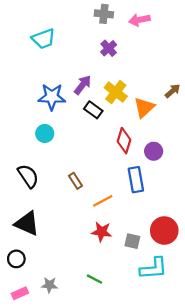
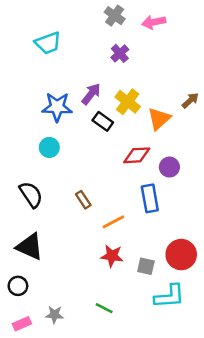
gray cross: (104, 14) -> (115, 16), turned 30
red diamond: (124, 141) -> (137, 155), turned 70

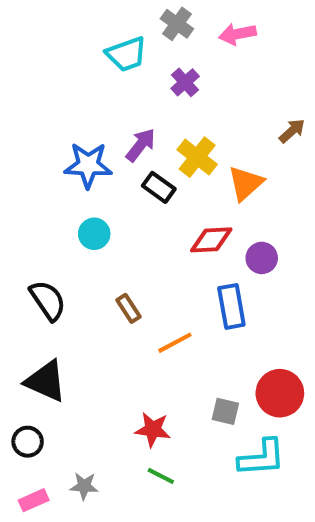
cyan trapezoid: (48, 43) -> (126, 54), moved
brown arrow: (190, 100) -> (292, 131), moved
cyan circle: (49, 147) -> (94, 234), moved
red star: (112, 256) -> (153, 430), moved

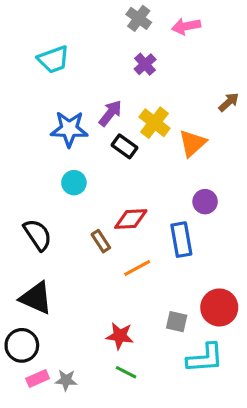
cyan trapezoid: (126, 54) -> (53, 59), moved
red diamond: (211, 240) -> (131, 219), moved
black circle: (28, 442) -> (22, 345), size x1.4
pink rectangle: (34, 500) -> (38, 379), moved

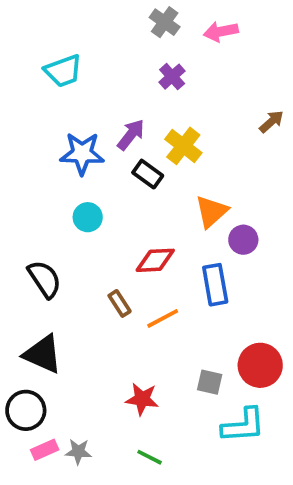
orange triangle: (192, 143) -> (211, 212), moved
brown rectangle: (101, 241) -> (120, 303), moved
green line: (126, 372) -> (150, 457), moved

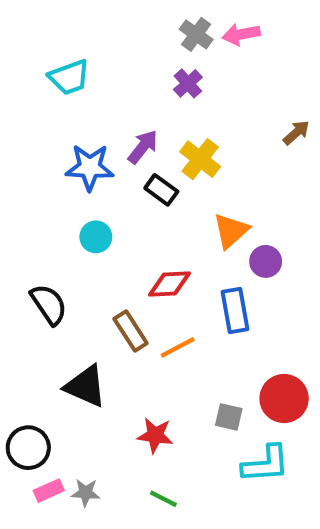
gray cross: (165, 22) -> (196, 34), moved
brown rectangle: (120, 303) -> (131, 331), size x1.4
black triangle: (43, 354) -> (86, 386), moved

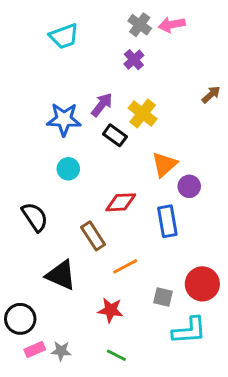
cyan trapezoid: (69, 77) -> (64, 36), moved
orange line: (178, 347) -> (125, 266), moved

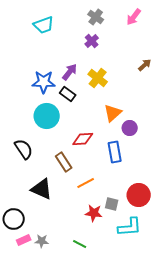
pink arrow: (172, 25) -> (134, 17), moved, turned -42
black rectangle: (115, 135) -> (68, 94), moved
cyan circle: (68, 169) -> (47, 116), size x1.6
red star: (111, 310) -> (94, 213), moved

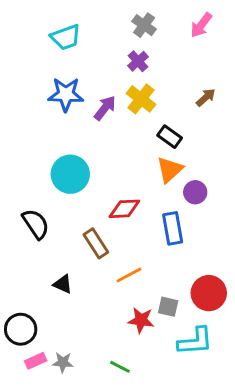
brown arrow: (145, 65) -> (206, 97), moved
yellow cross: (98, 78) -> (141, 99), moved
blue star: (44, 82) -> (66, 94), moved
black rectangle: (68, 94) -> (170, 137), moved
black triangle: (42, 189) -> (63, 284), size x0.6

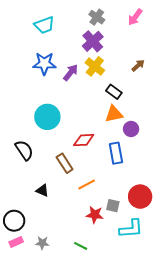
purple cross: (138, 61) -> (93, 41), size x1.5
orange triangle: (170, 170) -> (114, 114), turned 30
pink rectangle: (36, 361) -> (16, 242), moved

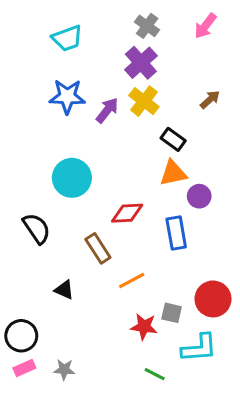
green line: (81, 246) -> (155, 374), moved

